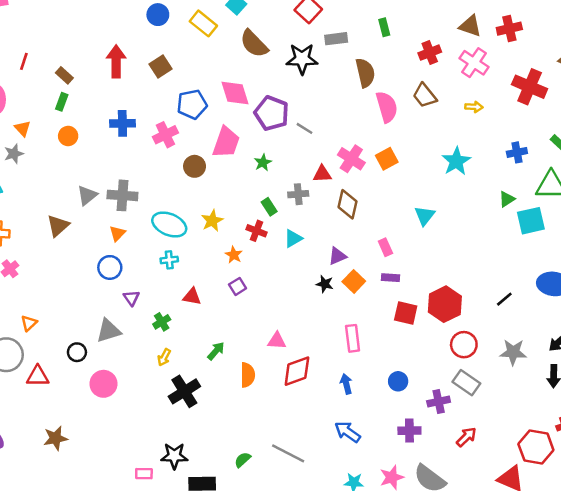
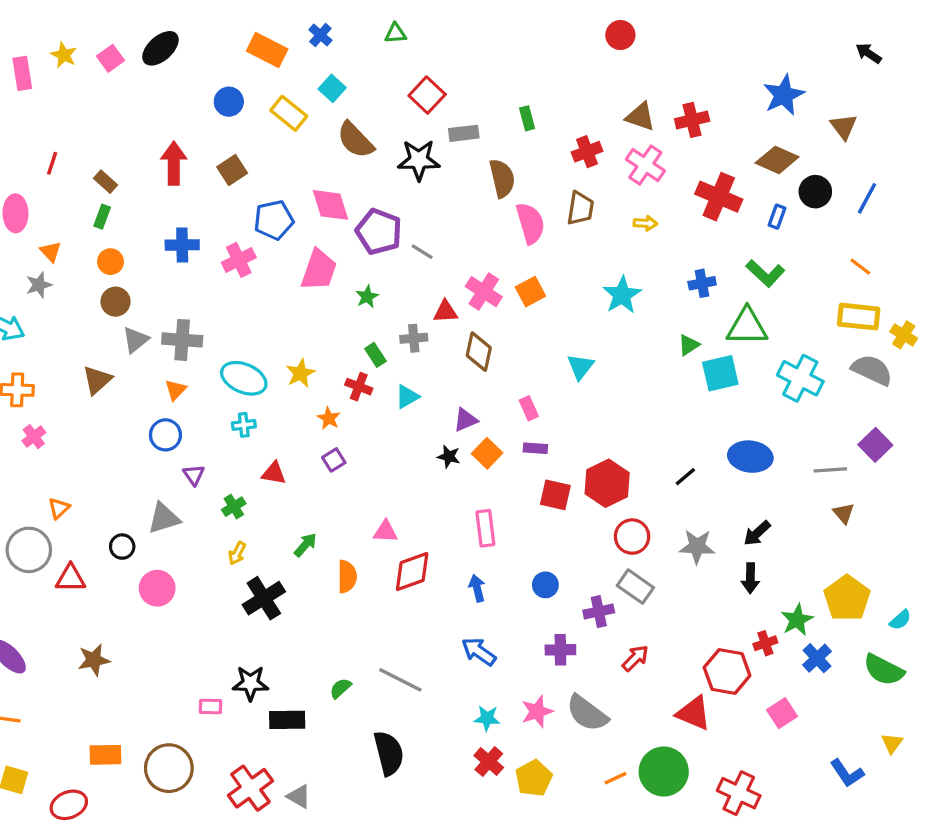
brown trapezoid: (425, 96) -> (580, 208), turned -132
brown circle: (195, 166) -> (115, 302), moved

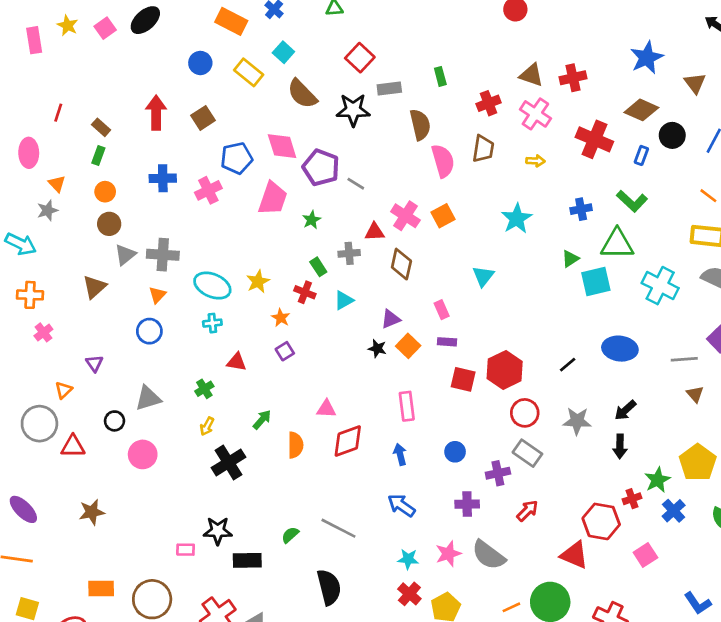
purple triangle: (194, 475) -> (94, 363), moved

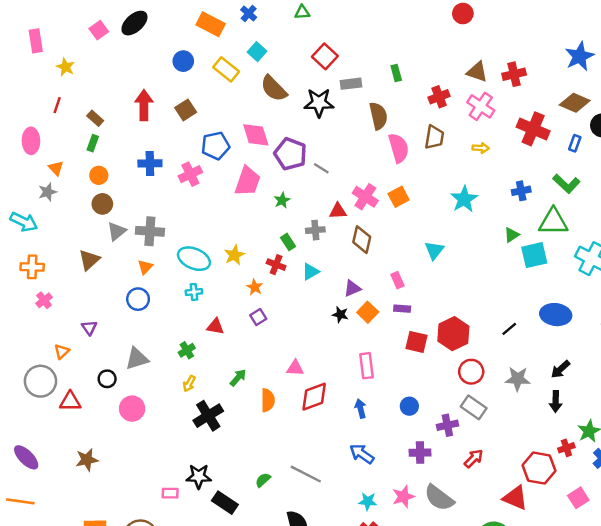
yellow star: (68, 25) -> (65, 67), moved
black rectangle: (247, 560) -> (225, 503), turned 35

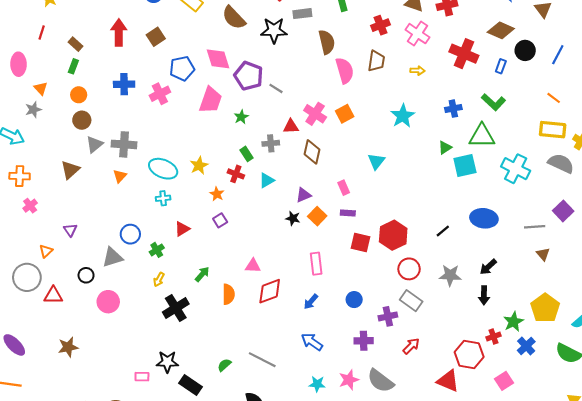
blue circle: (138, 299) -> (130, 234), moved
red triangle: (215, 326) -> (182, 229), turned -42
blue arrow: (361, 409) -> (311, 302), turned -126

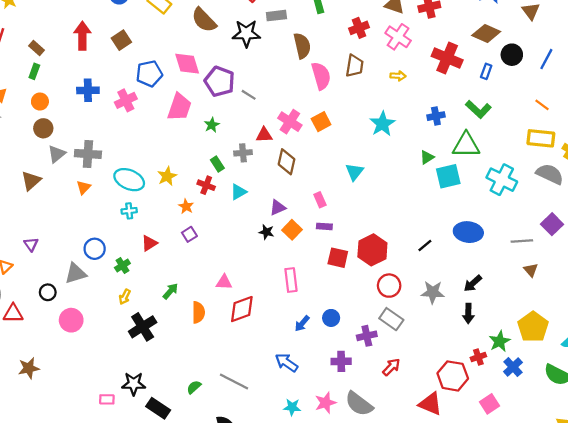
blue arrow: (311, 302) -> (302, 324), moved

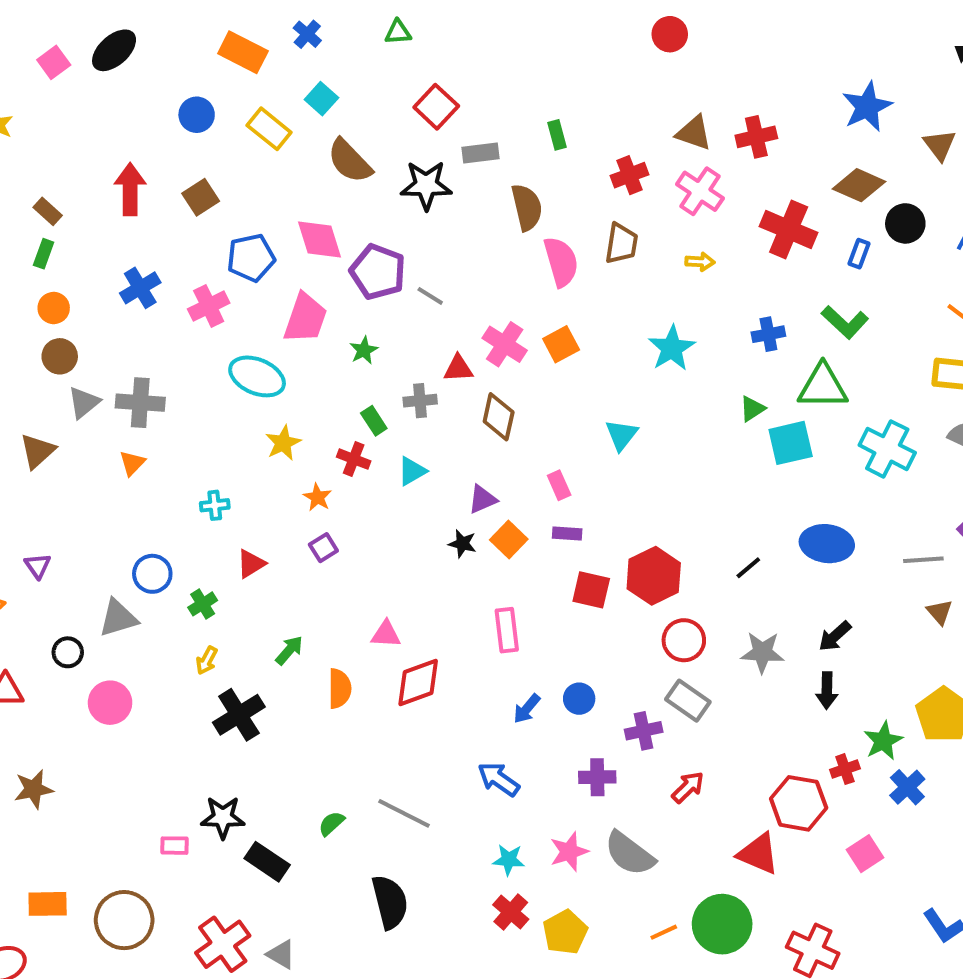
blue cross: (88, 90) -> (140, 288), turned -30
cyan ellipse: (129, 180) -> (257, 376), moved

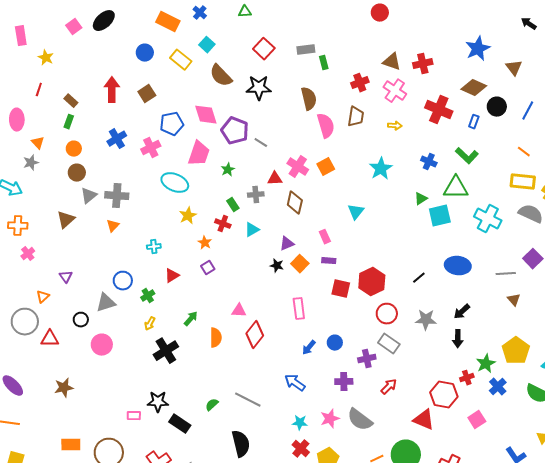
gray rectangle: (480, 153) -> (306, 50), moved
blue cross: (768, 334) -> (429, 162), turned 35
red diamond: (418, 683) -> (255, 335), turned -32

